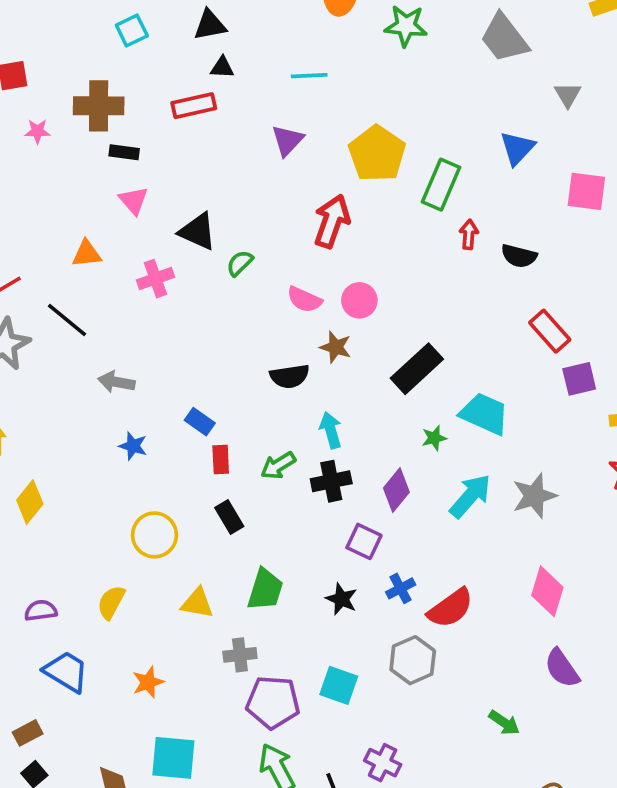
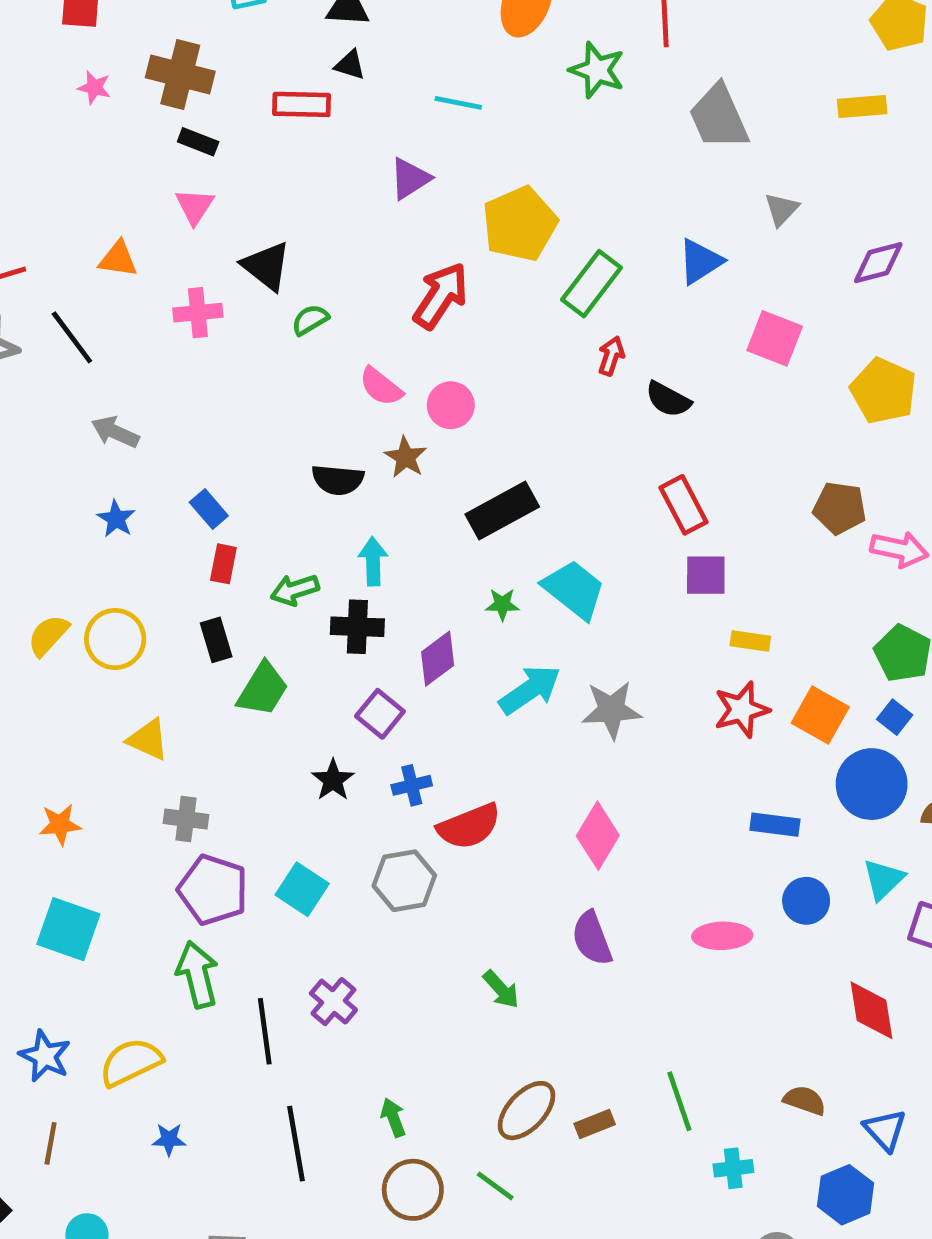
green trapezoid: (265, 590) -> (263, 689), moved
yellow semicircle: (111, 602) -> (48, 635), moved

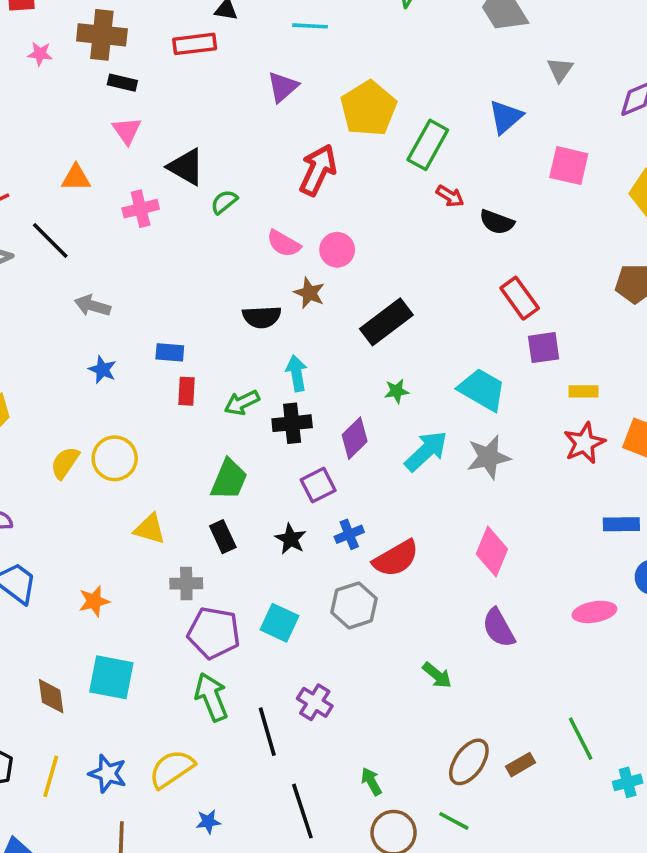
red arrow: (611, 356) -> (450, 196), turned 112
blue rectangle: (209, 509) -> (170, 352), turned -36
cyan trapezoid: (574, 589) -> (482, 390), moved
black rectangle: (216, 640) -> (223, 537), moved
purple square: (380, 714) -> (318, 485), turned 32

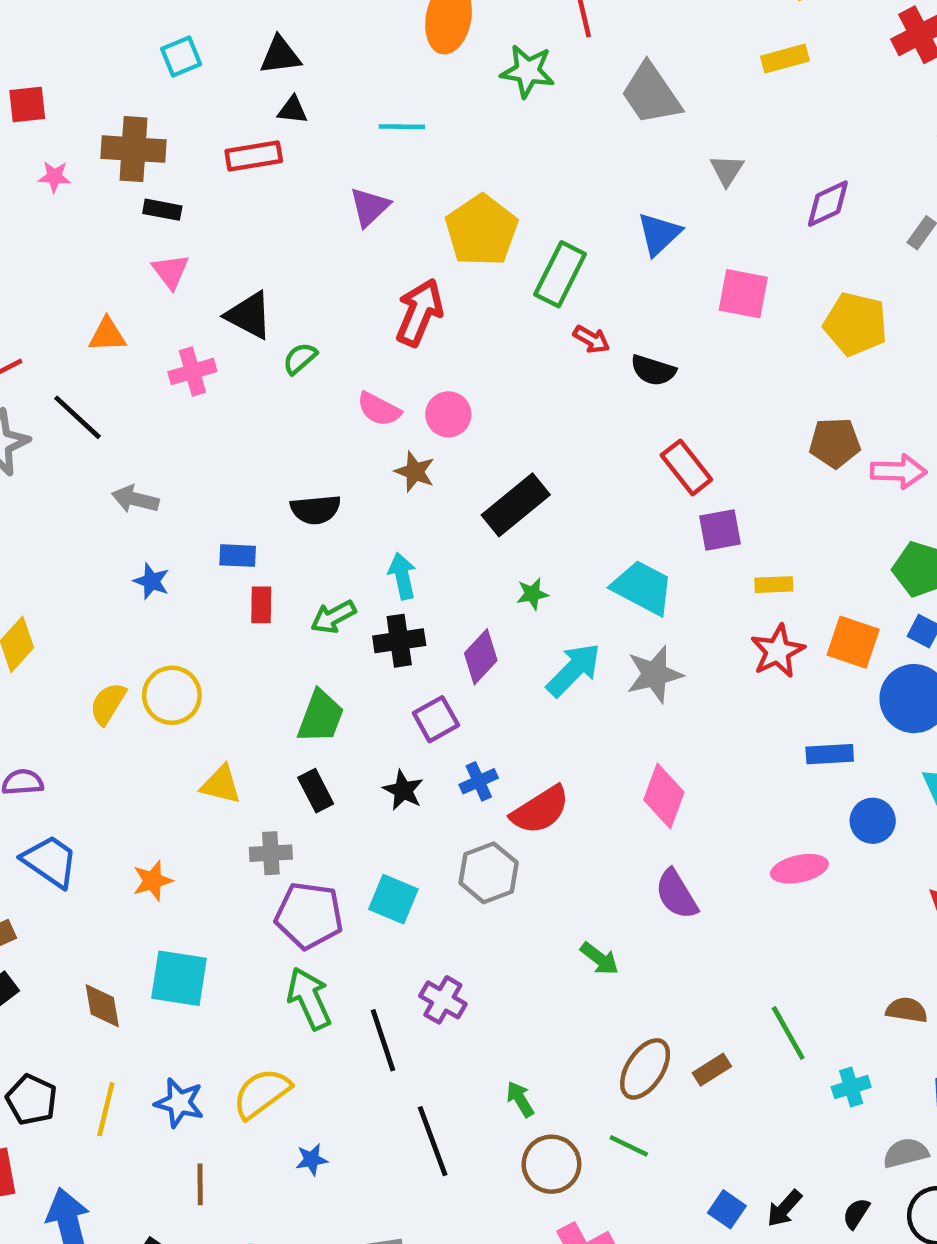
black semicircle: (262, 317) -> (316, 510), moved

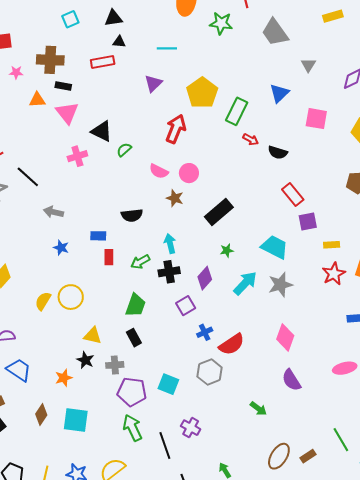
pink triangle: (170, 271) -> (67, 113), size x1.4
orange triangle: (107, 335) -> (37, 100), moved
black star: (403, 790) -> (85, 360), moved
brown diamond: (102, 1006) -> (41, 415), moved, turned 45

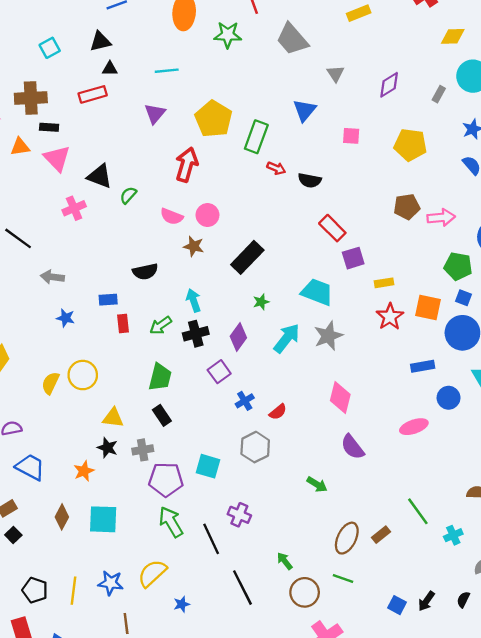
pink square: (316, 119) -> (351, 136), size x0.7
red semicircle: (232, 344) -> (278, 412), size x0.6

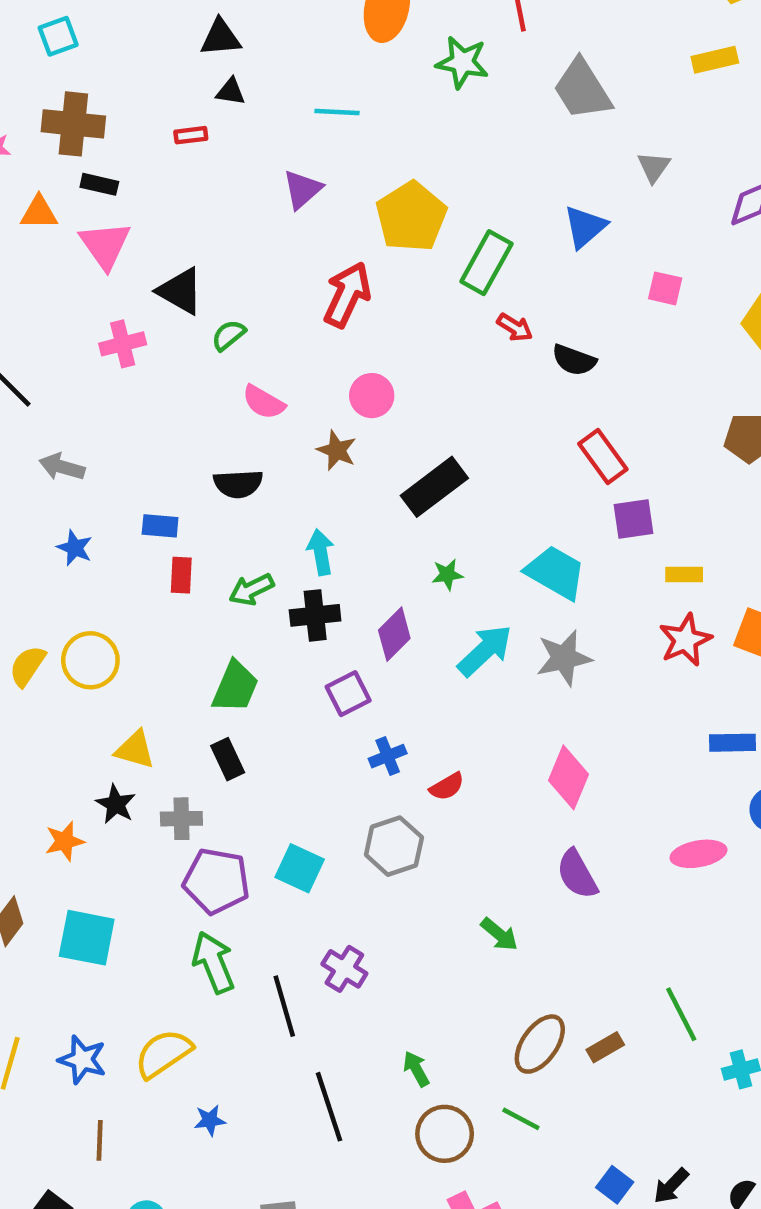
cyan square: (50, 48) -> (58, 36), moved
red rectangle: (93, 94) -> (191, 135), size x0.6
pink semicircle: (172, 216) -> (264, 402), moved

